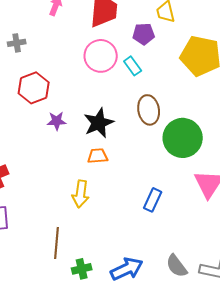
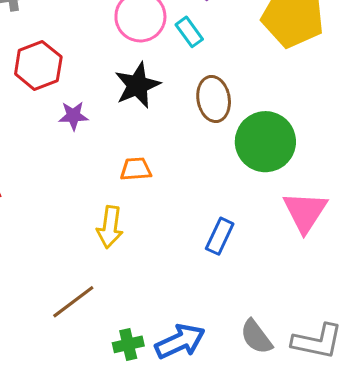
black star: (99, 123) -> (137, 85), moved
brown line: (57, 243) -> (73, 302), turned 48
green cross: (82, 269) -> (128, 344), moved

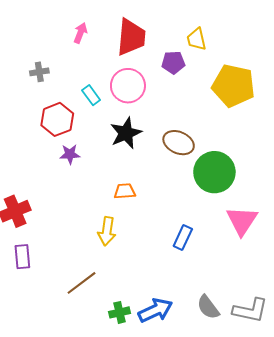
cyan rectangle: (189, 32) -> (91, 95), moved
brown ellipse: (214, 99) -> (179, 143), turned -56
purple star: (73, 116) -> (70, 154), moved

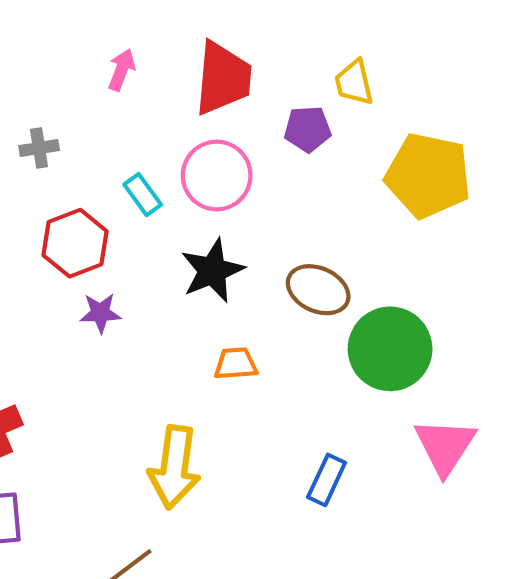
orange trapezoid: (125, 191) -> (236, 364), moved
yellow arrow: (107, 231) -> (174, 467), size x1.4

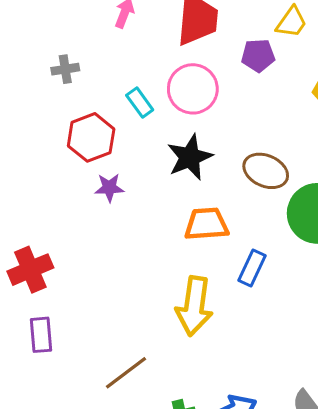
yellow trapezoid: (354, 82) -> (291, 22), turned -132
orange trapezoid: (236, 364) -> (206, 224), size x1.4
yellow arrow: (174, 467) -> (194, 306), moved
blue rectangle: (327, 480) -> (252, 268), moved

